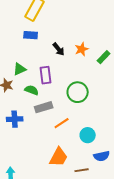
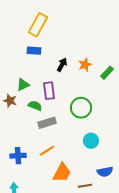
black arrow: (59, 49) -> (62, 65), turned -112
blue cross: (15, 119) -> (18, 156), moved
orange line: (62, 123) -> (47, 151), moved
cyan circle: (88, 135) -> (91, 141), moved

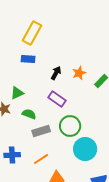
purple rectangle: (49, 91) -> (57, 99), moved, turned -48
green circle: (81, 108) -> (70, 126), moved
cyan circle: (91, 141) -> (85, 149), size x1.5
blue cross: (18, 156) -> (12, 155), moved

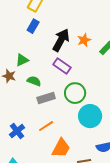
blue rectangle: (28, 59) -> (33, 26), turned -64
black arrow: (56, 73) -> (61, 40), size x1.6
blue cross: (12, 155) -> (17, 131), moved, turned -35

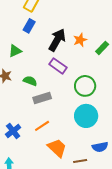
green triangle: (22, 60) -> (15, 51), moved
green circle: (75, 93) -> (85, 86), moved
orange trapezoid: (61, 148) -> (57, 148), turned -75

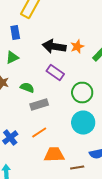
blue rectangle: (29, 26) -> (15, 32), moved, turned -40
black arrow: (57, 40) -> (54, 46), turned -110
orange trapezoid: (57, 148) -> (54, 154), turned -45

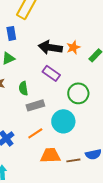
green semicircle: (27, 88) -> (23, 88), turned -120
cyan circle: (83, 122) -> (63, 121), moved
brown line: (77, 168) -> (73, 160), moved

